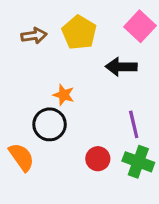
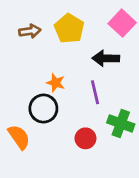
purple line: (134, 124) -> (95, 92), moved
green cross: (138, 162) -> (121, 123), moved

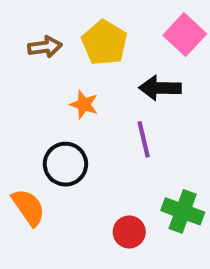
orange star: (56, 83) -> (84, 104), moved
green cross: (121, 123) -> (183, 211), moved
red circle: (85, 138) -> (129, 232), moved

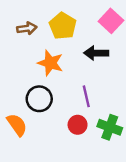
orange star: (84, 104) -> (50, 63), size x1.5
purple line: (144, 139) -> (86, 96), moved
red circle: (129, 232) -> (78, 125), moved

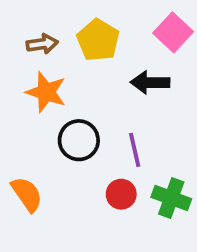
orange star: (50, 63) -> (46, 92), moved
black circle: (39, 99) -> (79, 140), moved

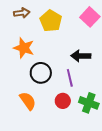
brown arrow: (42, 44) -> (22, 13), moved
black arrow: (150, 82) -> (81, 56), moved
orange semicircle: (27, 194) -> (28, 101), moved

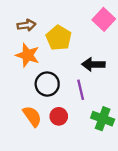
brown arrow: (22, 13) -> (26, 25), moved
yellow pentagon: (51, 21) -> (59, 38), moved
red circle: (63, 101) -> (59, 116), moved

